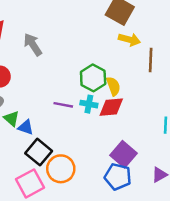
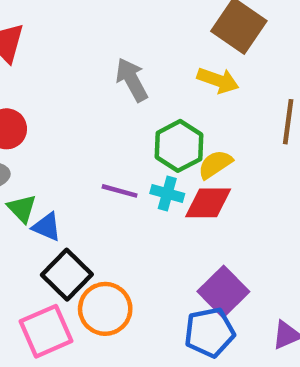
yellow arrow: (129, 40) -> (218, 80), moved
gray arrow: (33, 44) -> (132, 80), moved
yellow semicircle: (113, 86) -> (215, 164), turned -108
blue pentagon: (118, 177) -> (209, 332), turned -30

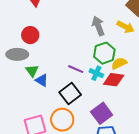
gray arrow: (132, 80) -> (98, 26), moved
black square: (67, 275) -> (70, 94), moved
purple square: (223, 292) -> (102, 113), moved

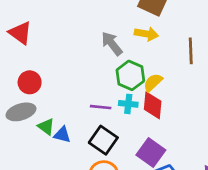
red diamond: (114, 80) -> (153, 105), turned -75

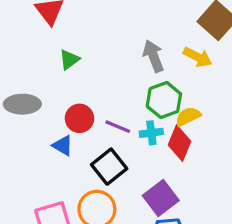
red circle: (30, 82) -> (79, 118), moved
cyan cross: (128, 104) -> (151, 133), turned -30
green triangle: (46, 127) -> (69, 60), moved, turned 30

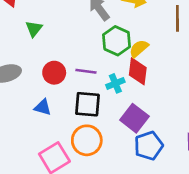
cyan cross: (151, 133) -> (115, 83), moved
blue triangle: (63, 146) -> (43, 107), moved
black square: (109, 167) -> (87, 104), turned -32

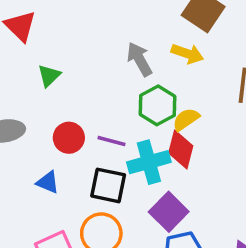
cyan cross: (115, 83) -> (149, 162), size x1.6

